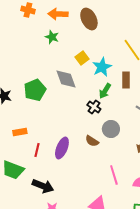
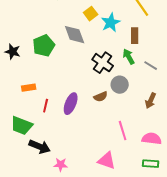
green arrow: (105, 91) -> (129, 57), moved, turned 119
black cross: (94, 107) -> (103, 63), size x1.5
brown semicircle: (92, 141) -> (101, 97), turned -56
black arrow: (43, 186) -> (40, 147), moved

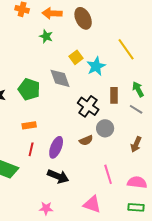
brown rectangle: (135, 36) -> (114, 95), moved
green pentagon: (44, 46) -> (29, 89), turned -30
green arrow: (129, 57) -> (138, 89), moved
orange rectangle: (29, 88) -> (29, 125), moved
black arrow: (40, 147) -> (58, 176), moved

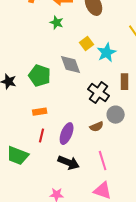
pink line: (108, 174) -> (103, 161), moved

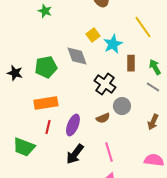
green star: (57, 23) -> (45, 11), moved
green pentagon: (40, 76) -> (46, 67), turned -30
brown rectangle: (125, 82) -> (131, 63), moved
orange rectangle: (40, 112) -> (46, 103), size x1.6
black arrow: (69, 163) -> (75, 154), turned 105

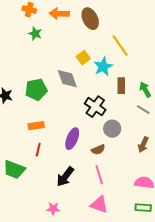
yellow line: (143, 27) -> (120, 46), moved
orange rectangle: (46, 103) -> (36, 126), size x0.7
brown semicircle: (103, 118) -> (98, 150), moved
purple ellipse: (73, 125) -> (72, 139), moved

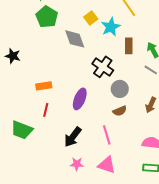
green pentagon: (36, 90) -> (47, 17), moved, turned -30
brown semicircle: (98, 150) -> (120, 111), moved
pink star: (53, 209) -> (77, 164), moved

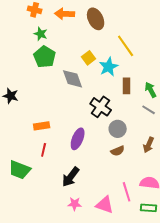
pink line: (107, 135) -> (127, 192), moved

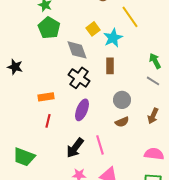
brown rectangle: (127, 86) -> (110, 66), moved
black cross: (101, 107) -> (79, 78), moved
green trapezoid: (20, 170) -> (24, 157), moved
pink line: (127, 192) -> (100, 145), moved

